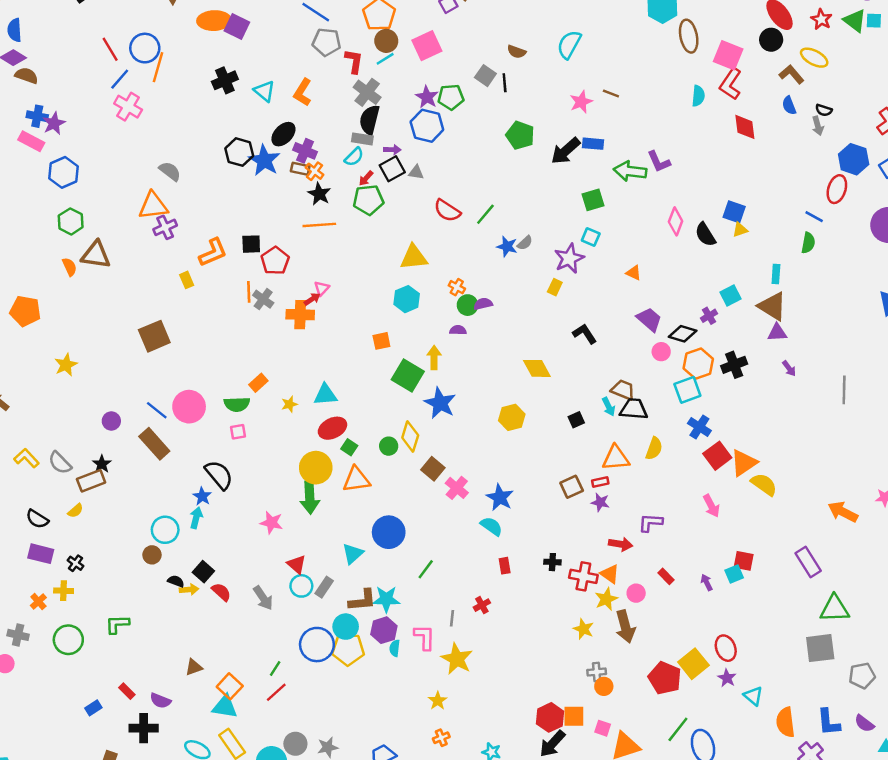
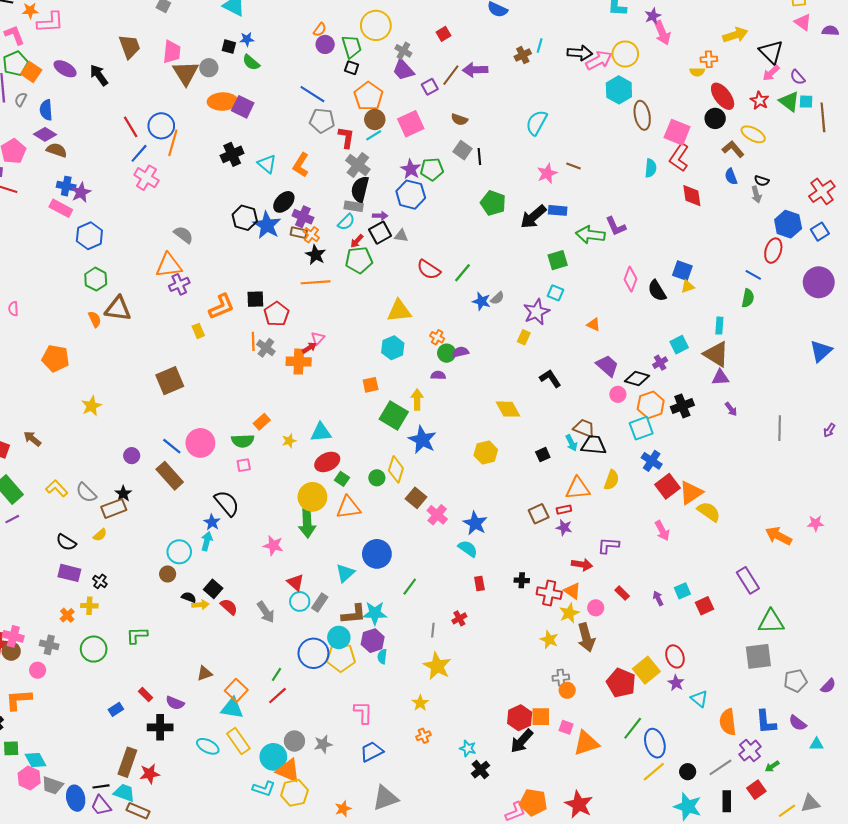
brown semicircle: (517, 52) -> (459, 119), moved
red square: (744, 561) -> (705, 606), moved, turned -36
pink L-shape: (425, 637) -> (363, 712), moved

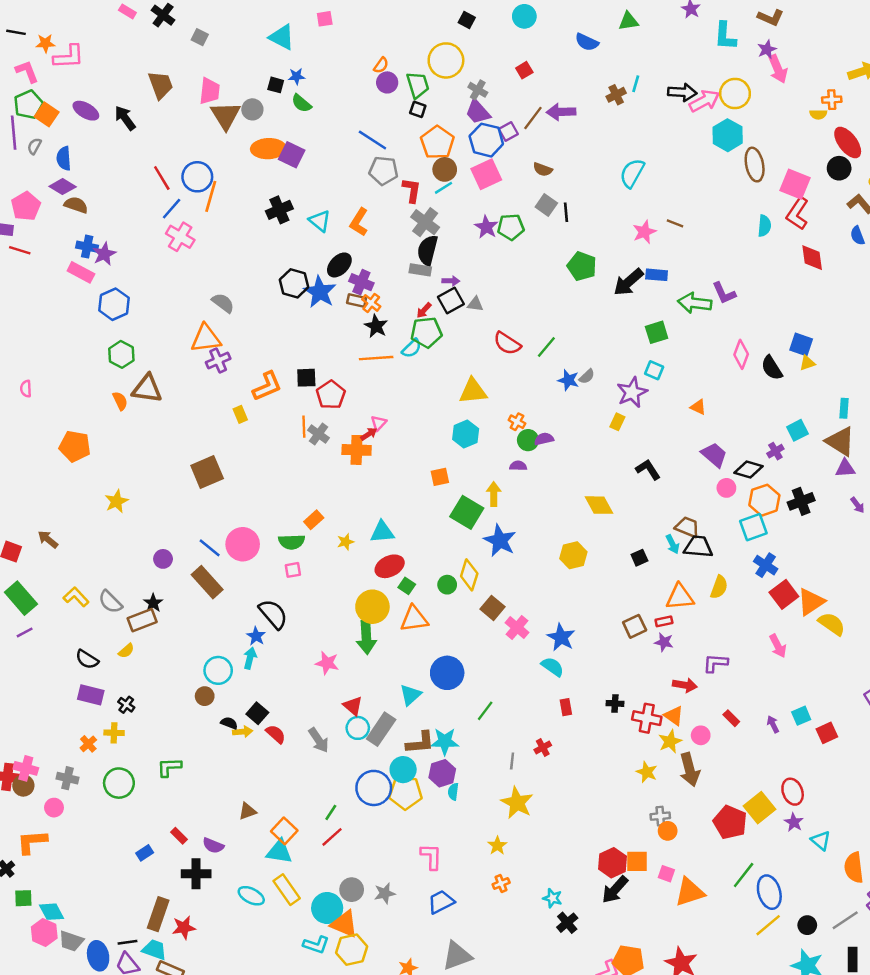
blue hexagon: (411, 195) -> (486, 140), moved
cyan semicircle: (346, 222) -> (412, 348), moved
gray rectangle: (320, 603) -> (381, 729), size x1.5

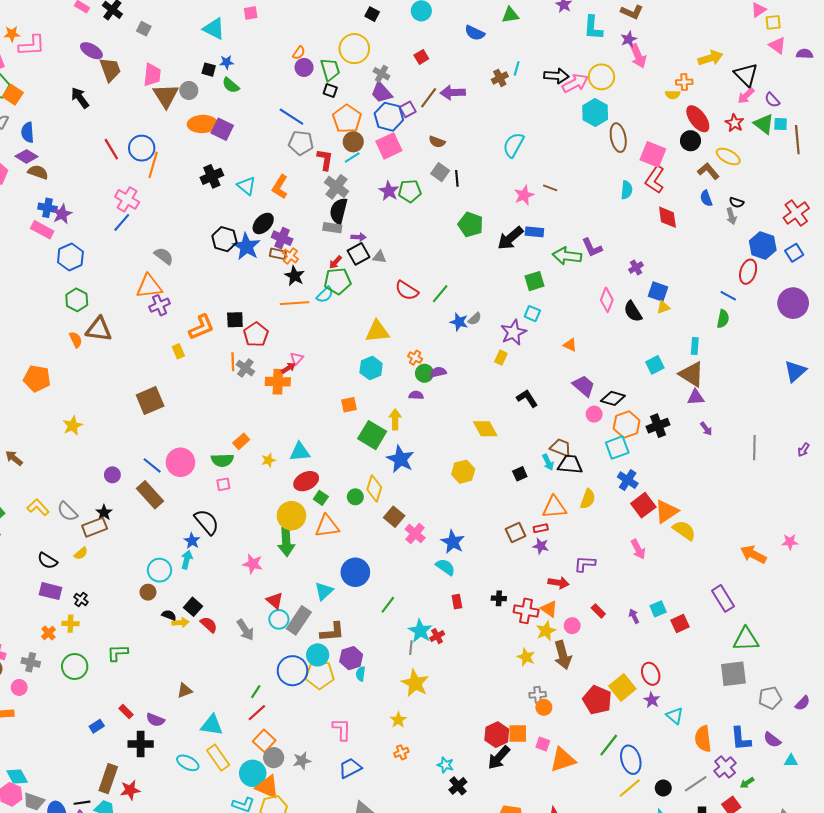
purple ellipse: (86, 111) -> (91, 51), moved
blue line: (172, 209) -> (122, 222), moved
purple cross: (775, 451) -> (636, 267), moved
cyan star: (445, 741) -> (420, 631), moved, turned 30
orange square: (284, 831) -> (264, 741), moved

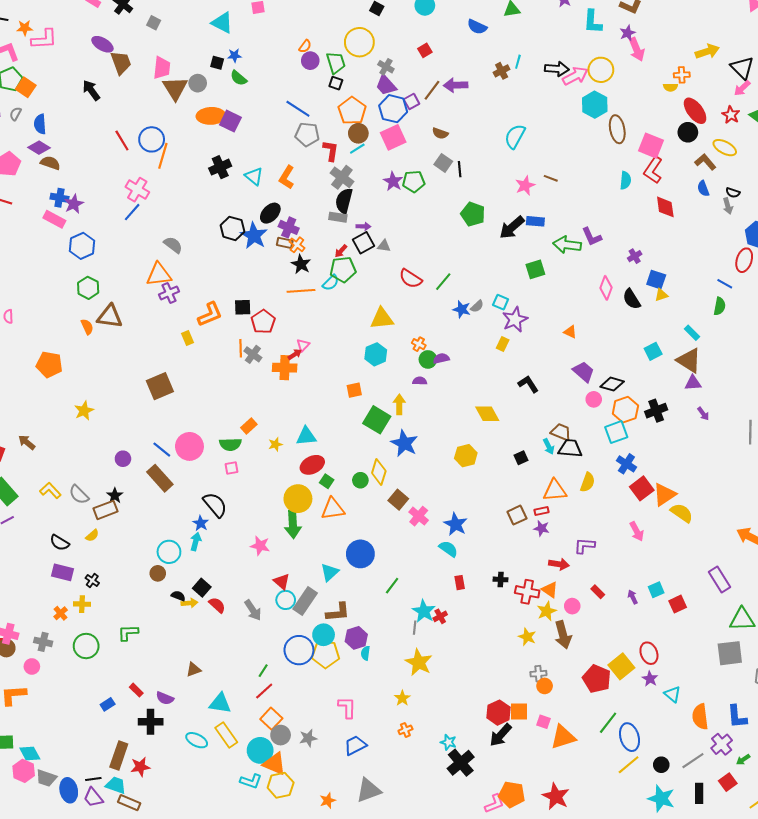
cyan square: (532, 314) -> (501, 302), moved
cyan rectangle: (695, 346) -> (692, 333), turned -49
black cross: (458, 786) -> (461, 763), size x1.5

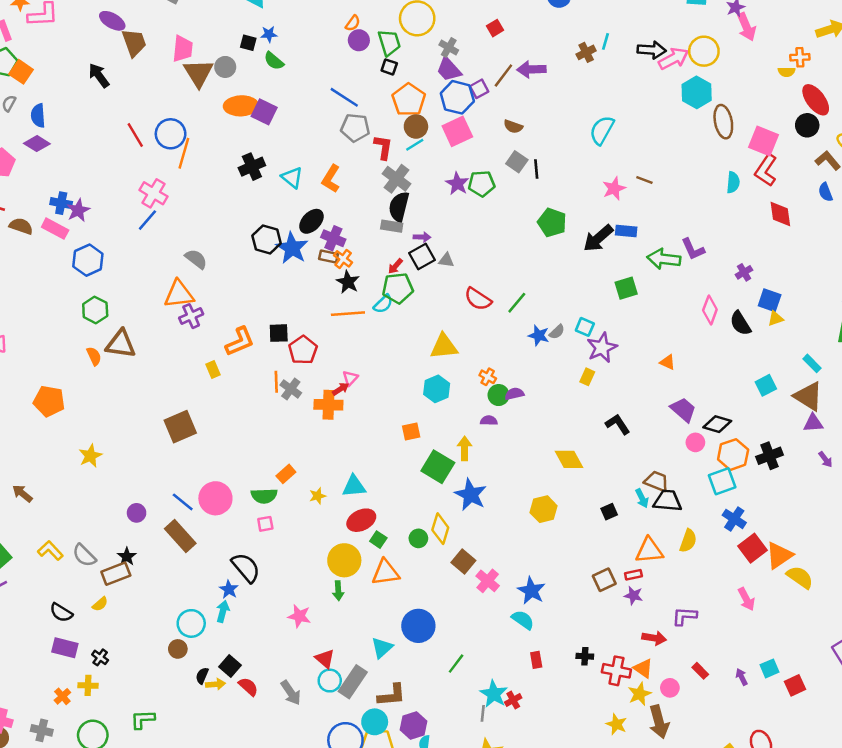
brown semicircle: (50, 163) -> (21, 226), moved
green arrow: (293, 524) -> (338, 591), size x0.6
black semicircle: (178, 596) -> (202, 676), turned -88

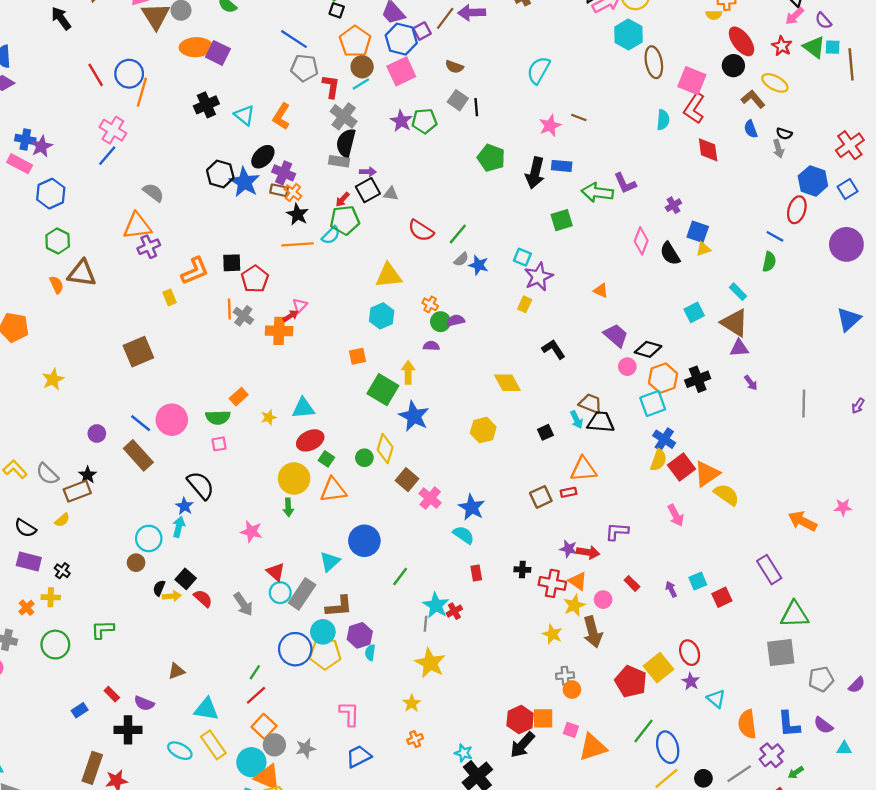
black arrow: (598, 238) -> (535, 173), turned -36
gray semicircle: (557, 332) -> (461, 259), moved
yellow semicircle: (688, 541) -> (658, 460), moved
purple star: (633, 595) -> (568, 549), moved

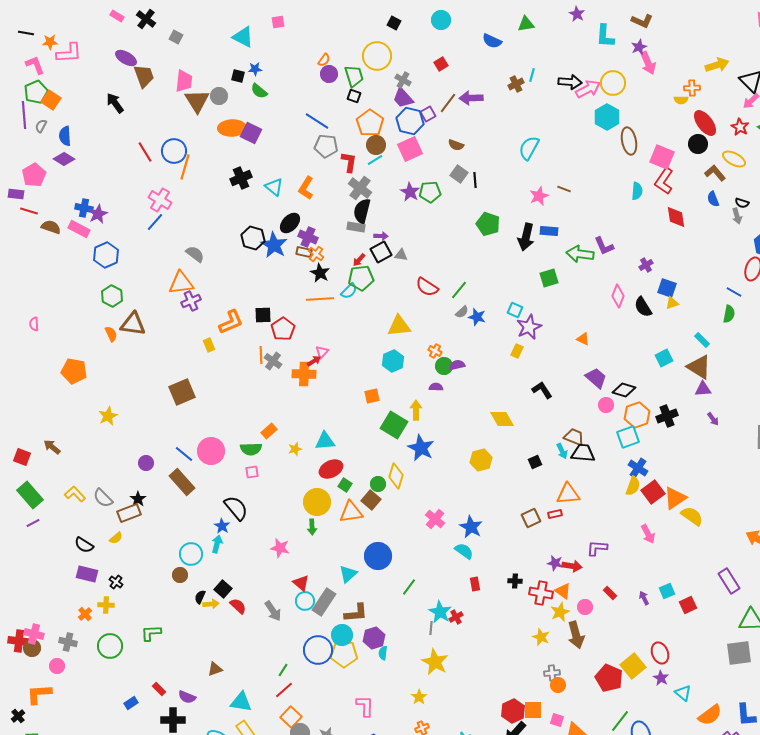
brown square: (407, 480) -> (371, 500), moved
orange semicircle: (747, 724) -> (710, 715), turned -120

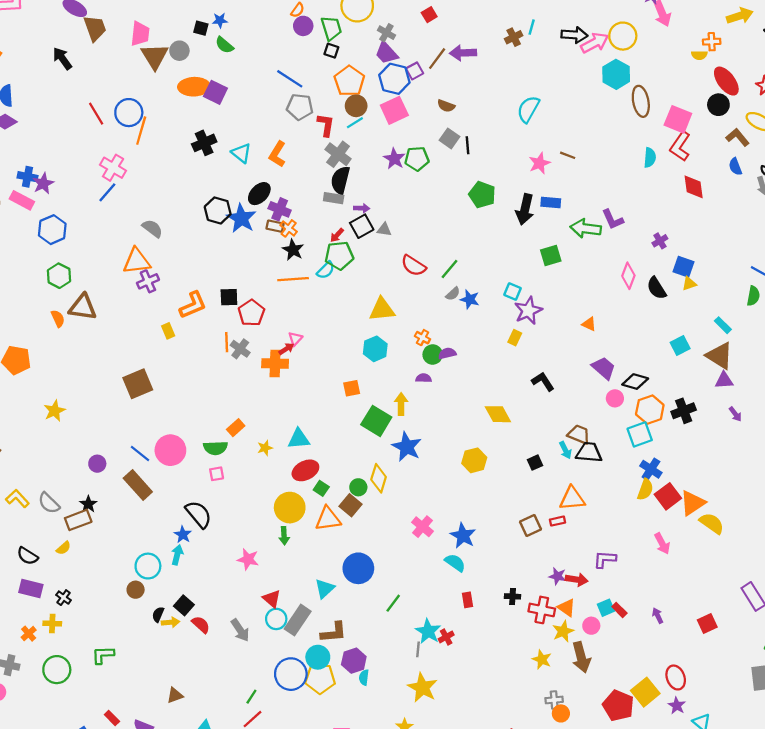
cyan square: (667, 591) -> (606, 608), moved

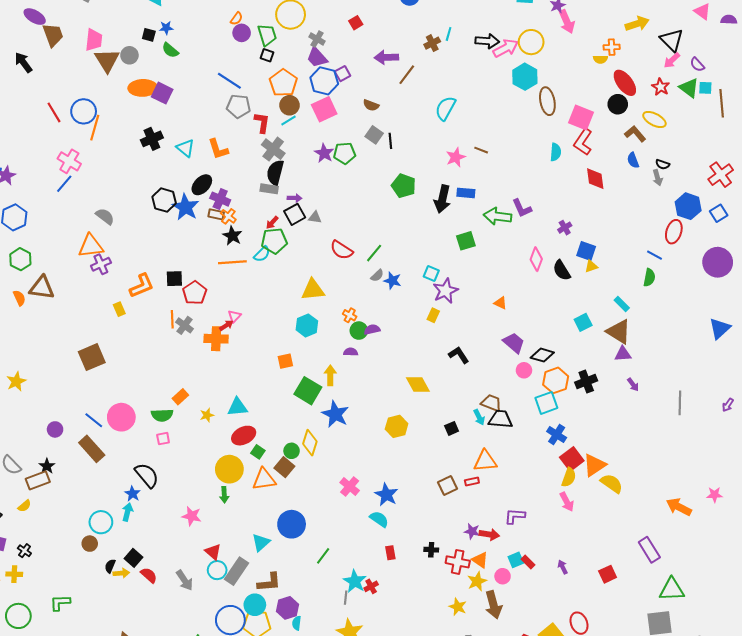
brown line: (437, 59) -> (407, 75), moved
orange L-shape: (277, 154) -> (218, 149), turned -50
yellow semicircle: (645, 490) -> (569, 477), moved

